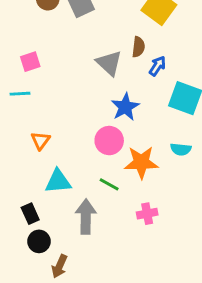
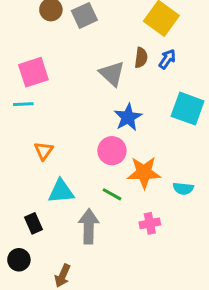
pink square: (30, 62) -> (33, 72), size x1.5
blue arrow: (157, 66) -> (167, 59), moved
cyan semicircle: (181, 149) -> (183, 189), moved
black circle: (39, 241) -> (19, 260), moved

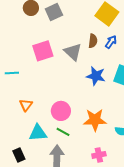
pink square: (33, 72) -> (43, 51), moved
blue star: (128, 117) -> (96, 76), moved, turned -30
pink circle: (112, 151) -> (61, 111), moved
green line: (112, 194) -> (63, 132), moved

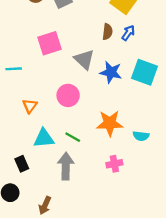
gray triangle: (73, 52) -> (84, 60), moved
pink circle: (61, 111) -> (68, 95), moved

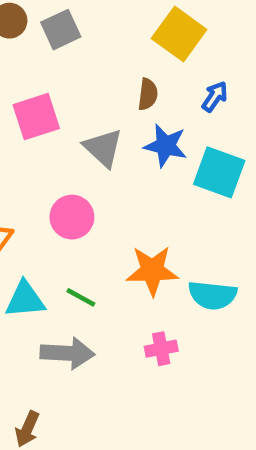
blue arrow: (128, 33) -> (215, 97), moved
blue star: (111, 72) -> (166, 146), moved
cyan semicircle: (141, 136) -> (213, 295), size x1.5
gray arrow: (66, 166) -> (67, 353), turned 92

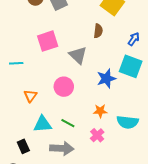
blue arrow: (215, 97) -> (134, 39), moved
blue star: (166, 146) -> (106, 79), moved, turned -30
orange star: (152, 271) -> (100, 111), size x0.6
pink cross: (161, 349) -> (97, 135), moved, turned -32

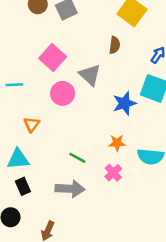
pink square: (48, 41) -> (53, 57), turned -30
pink circle: (64, 87) -> (63, 93), moved
cyan triangle: (43, 124) -> (18, 159), moved

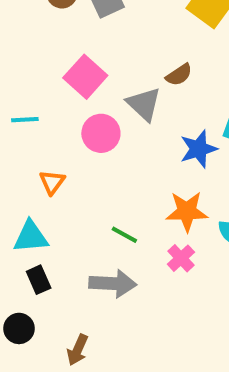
brown semicircle: (115, 45) -> (179, 75), moved, turned 49
orange star: (117, 143) -> (187, 211), size x1.5

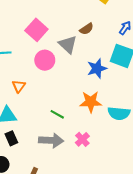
pink cross: (181, 258) -> (82, 139), moved

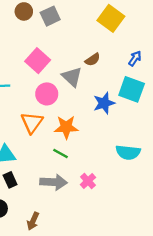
orange triangle: (19, 86) -> (32, 123), moved, size x1.5
orange star: (91, 102) -> (66, 127), moved

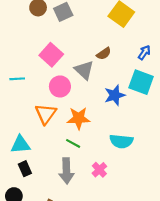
cyan semicircle: (128, 152) -> (121, 141), moved
gray arrow: (54, 182) -> (67, 171), turned 85

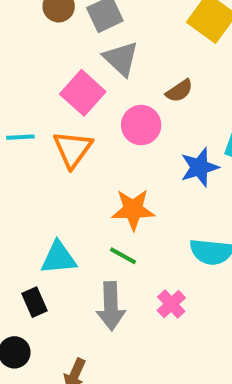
gray triangle: (84, 70) -> (121, 59), moved
pink circle: (60, 86) -> (141, 125), moved
orange triangle: (46, 114) -> (73, 149), moved
cyan triangle: (20, 145) -> (59, 258), moved

